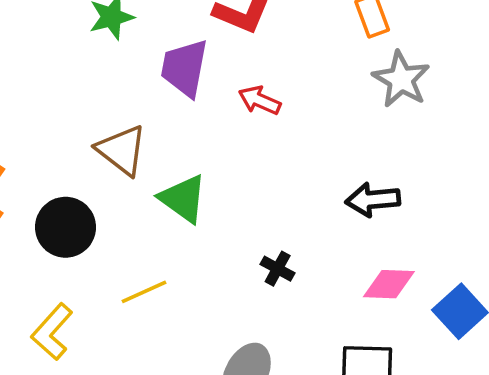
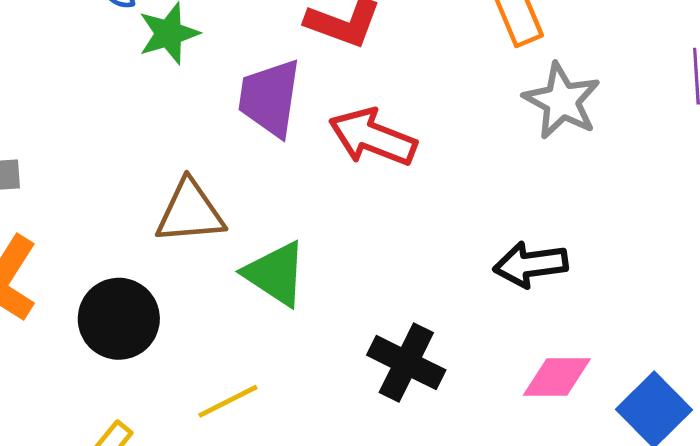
red arrow: (260, 100) -> (373, 137), size x1.5
brown triangle: (122, 150) -> (190, 212), turned -40
black cross: (278, 269) -> (406, 363), size x1.6

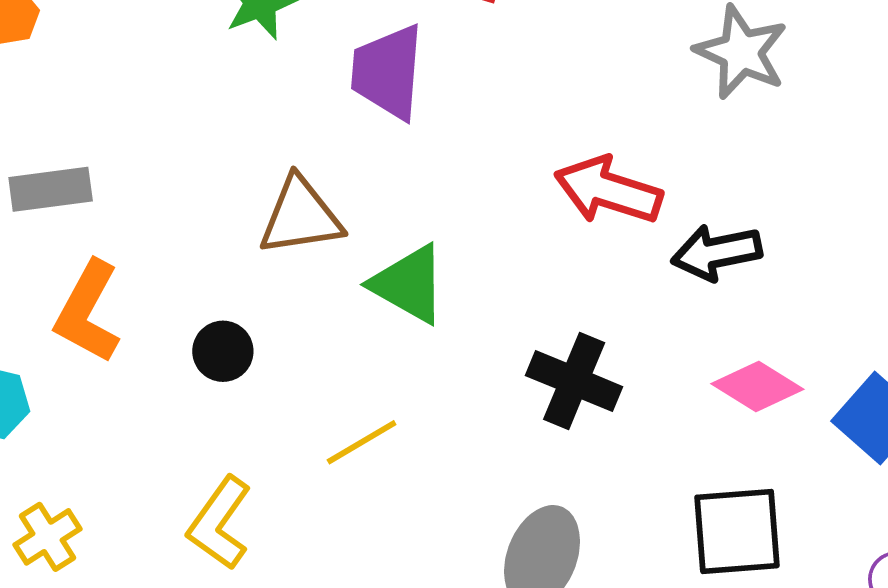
red arrow: (373, 137) -> (608, 190), moved
black circle: (119, 319) -> (223, 351), size x0.6
pink diamond: (557, 377) -> (757, 386), turned 36

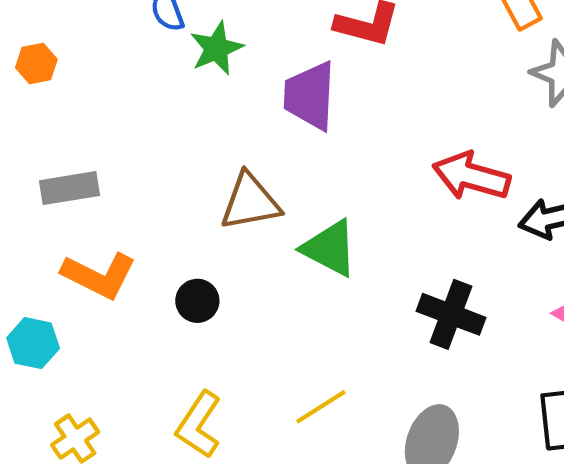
orange L-shape: (88, 312) -> (99, 275), turned -90
yellow line: (362, 442) -> (321, 407), moved

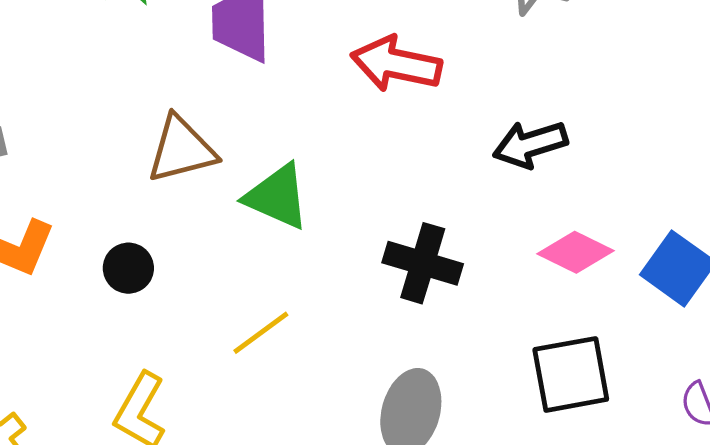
red arrow: (471, 176) -> (396, 64), moved
yellow line: (321, 407) -> (261, 333), moved

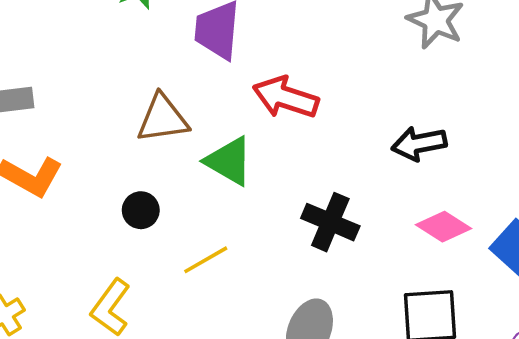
red arrow: (396, 64) -> (286, 97), moved
black circle: (128, 268) -> (141, 210), moved

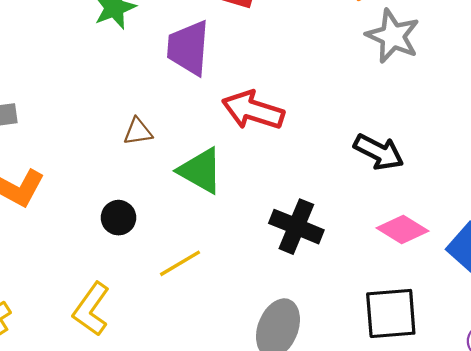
brown triangle: (163, 119) -> (138, 132), size x0.6
black arrow: (419, 144) -> (379, 152), turned -141

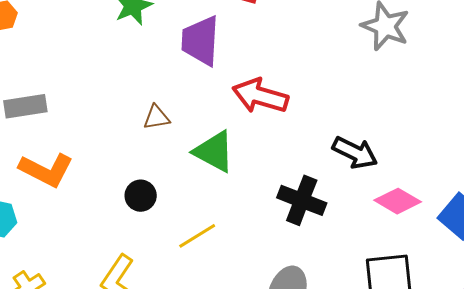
black arrow: (379, 152) -> (355, 153), moved

